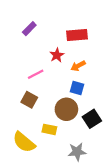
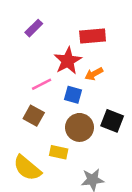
red star: (57, 55) -> (68, 61), size x1.5
blue square: (77, 88) -> (73, 95), moved
black square: (92, 119) -> (112, 121), moved, turned -36

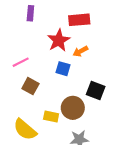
purple rectangle: (34, 28) -> (30, 13), turned -40
pink line: (42, 84) -> (21, 62), moved
brown circle: (79, 127) -> (73, 108), moved

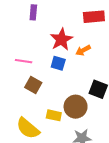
red rectangle: (79, 20) -> (94, 17), moved
pink line: (21, 62) -> (24, 61), turned 35
blue square: (63, 69) -> (58, 63), moved

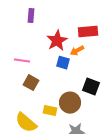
red rectangle: (94, 17) -> (88, 32), moved
blue square: (58, 63) -> (63, 63), moved

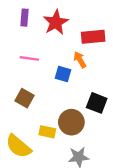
red star: (57, 41) -> (56, 22), moved
orange arrow: (77, 51) -> (80, 60), turned 88
pink line: (22, 61) -> (29, 58), moved

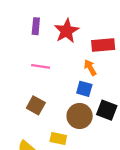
blue square: (63, 74) -> (84, 89), moved
brown circle: (71, 122) -> (80, 116), moved

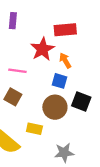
red star: (67, 31) -> (42, 49), moved
red rectangle: (103, 45) -> (65, 30), moved
pink line: (41, 66) -> (17, 71), moved

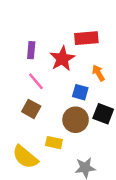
purple rectangle: (13, 21) -> (31, 50), moved
orange arrow: (65, 60) -> (98, 73), moved
pink line: (17, 71) -> (36, 81), turned 42

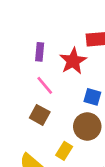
yellow rectangle: (54, 143) -> (64, 151), turned -70

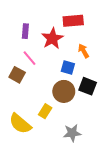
brown square: (40, 115) -> (17, 75), moved

